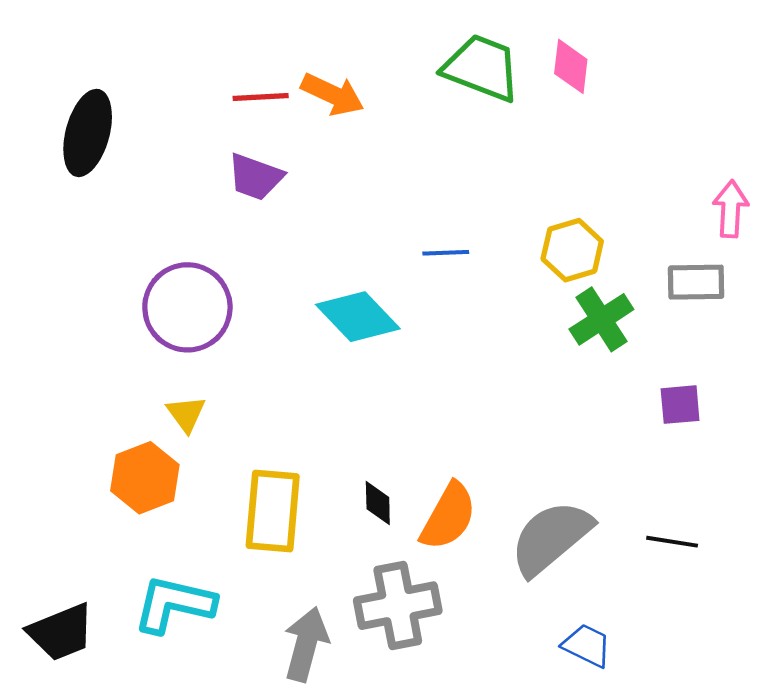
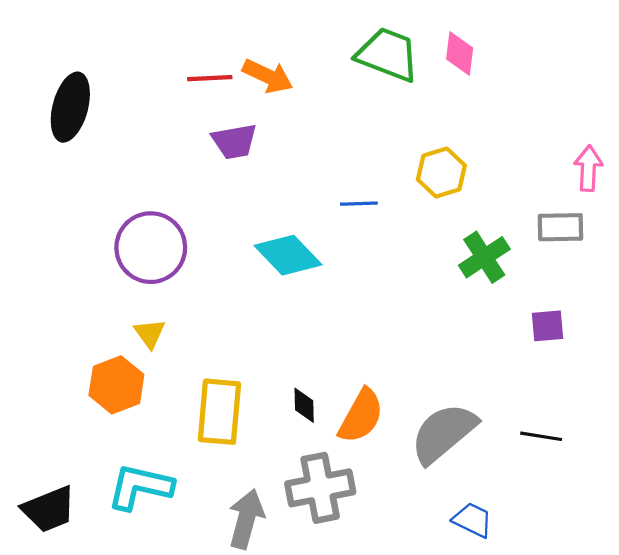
purple trapezoid: (255, 177) -> (234, 141), moved, turned -30
yellow hexagon: (572, 250) -> (441, 173), moved

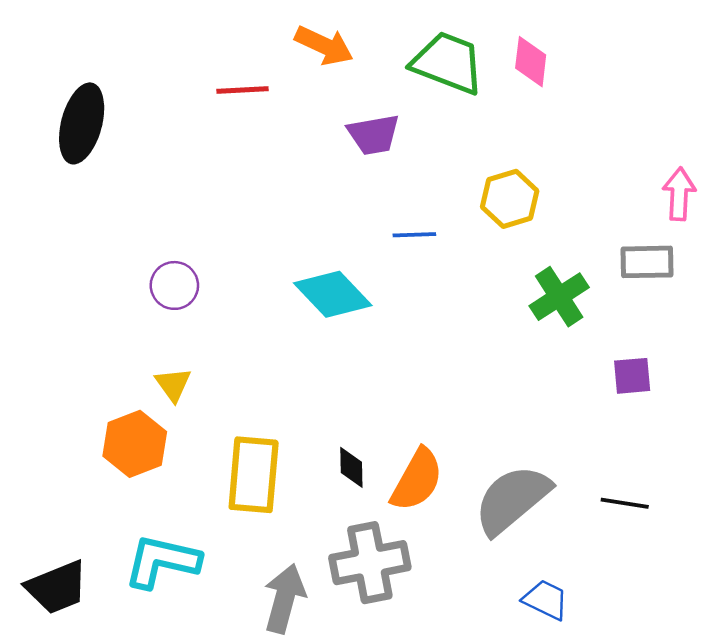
orange arrow: (268, 76) -> (324, 45), moved
purple trapezoid: (234, 141) -> (374, 135), moved
purple circle: (151, 248) -> (174, 285), size x0.6

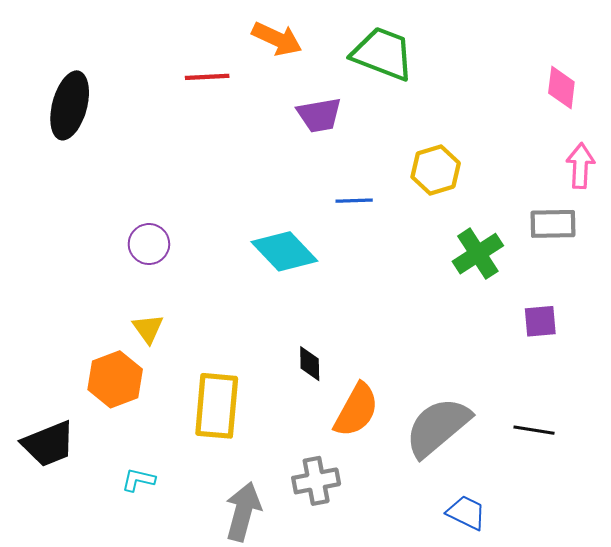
pink diamond: (531, 62) -> (561, 87), moved
black diamond: (351, 467) -> (310, 364), moved
cyan L-shape: (162, 561) -> (138, 480), size x0.5
gray cross: (370, 563) -> (316, 481), size x0.7
black trapezoid: (57, 587) -> (48, 444), moved

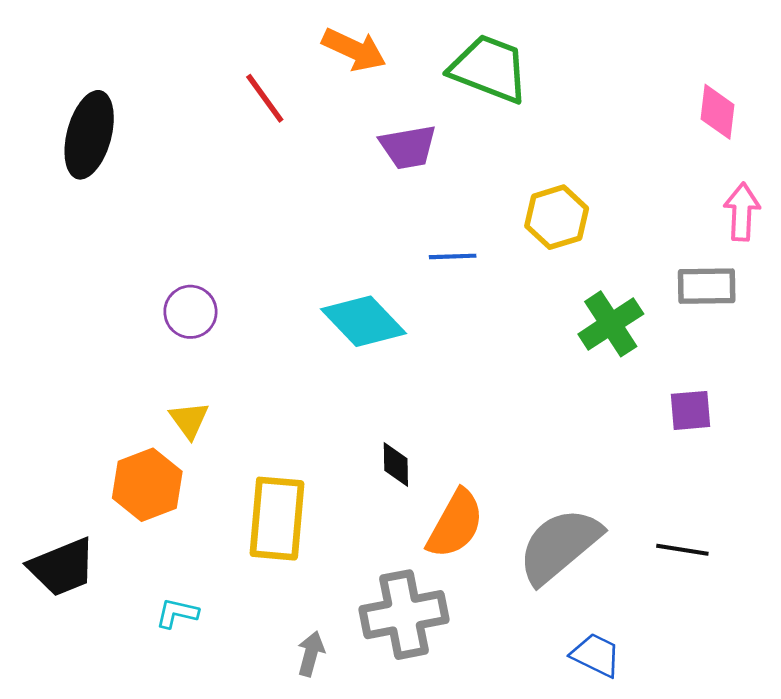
red line: (207, 77) -> (265, 98), turned 57
gray cross: (316, 481) -> (404, 615), size x1.4
gray arrow: (243, 512) -> (311, 654), size x0.6

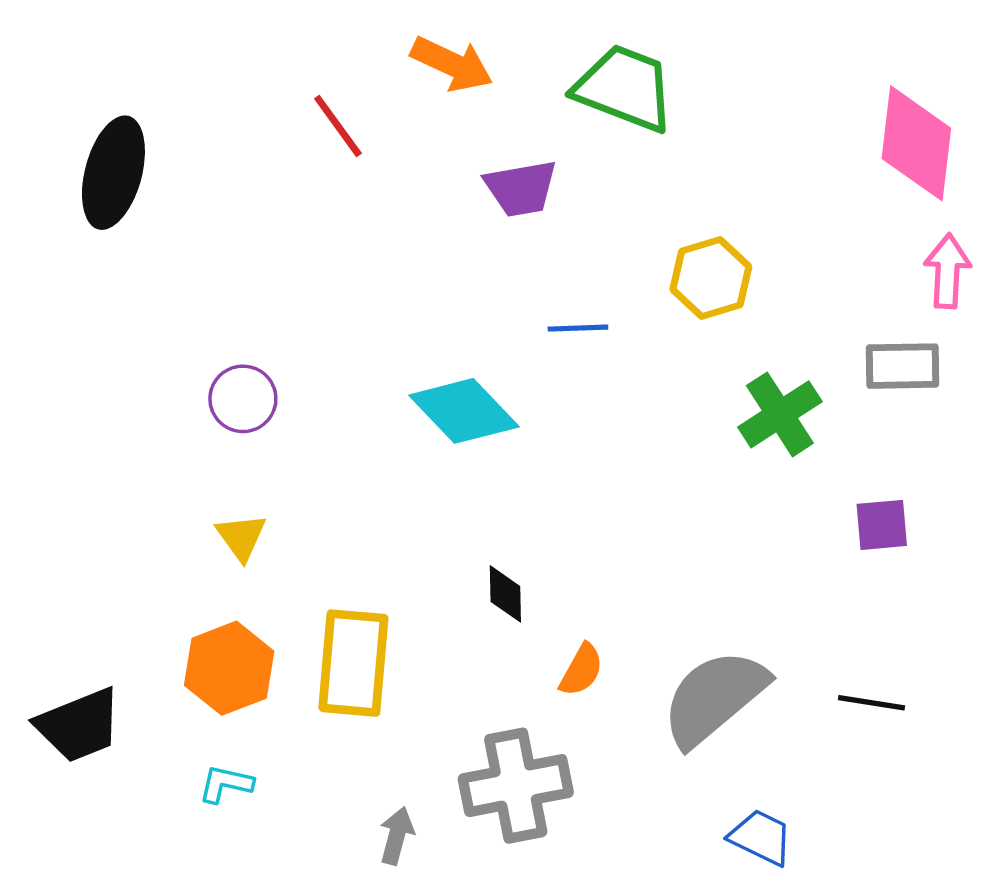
pink diamond: (718, 112) -> (916, 143), size x1.6
orange hexagon: (147, 485) -> (229, 668), moved
orange semicircle: (455, 524) -> (581, 670), size x0.6

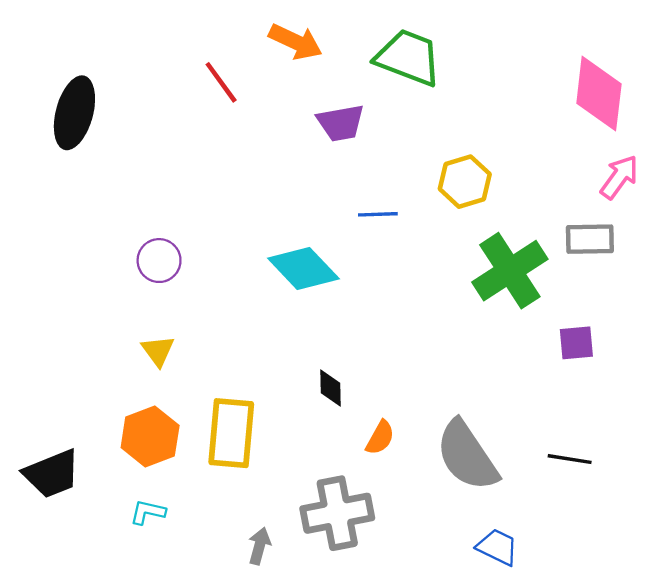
pink arrow: (947, 271) -> (619, 177), turned 33
green cross: (780, 414) -> (510, 271), size x1.4
gray semicircle: (714, 698) -> (467, 456), turned -84

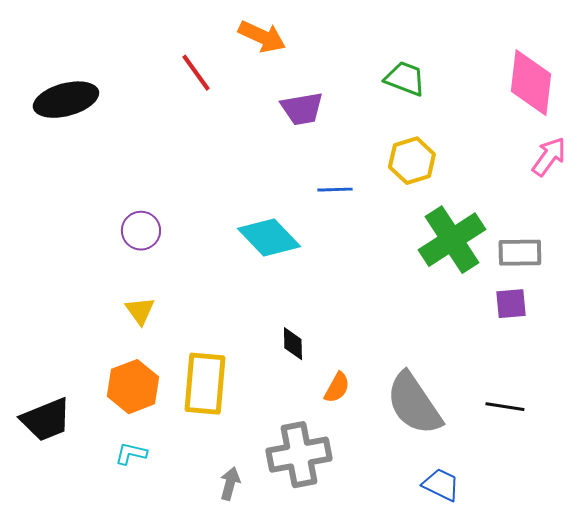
green trapezoid: (408, 58) -> (405, 79), moved, size x0.7
black ellipse: (74, 113) -> (66, 100), turned 60
gray rectangle: (590, 239) -> (520, 253), moved

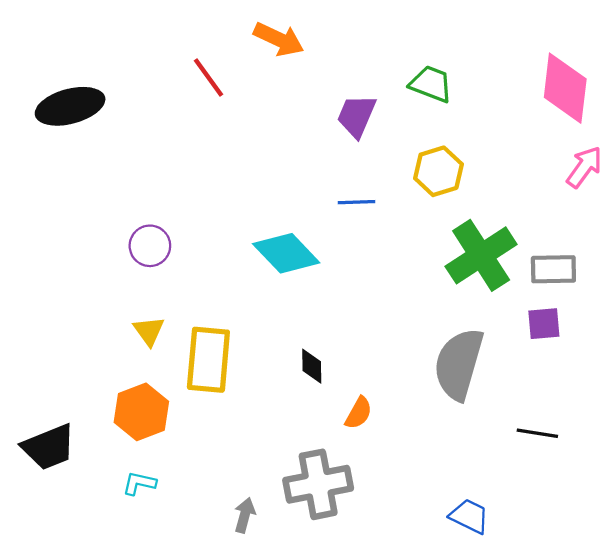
purple trapezoid: (302, 109) -> (356, 116), moved, turned 123
yellow rectangle: (205, 384) -> (208, 360), moved
gray semicircle: (414, 404) -> (459, 364), moved, turned 50

